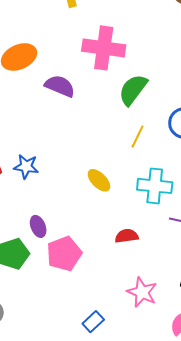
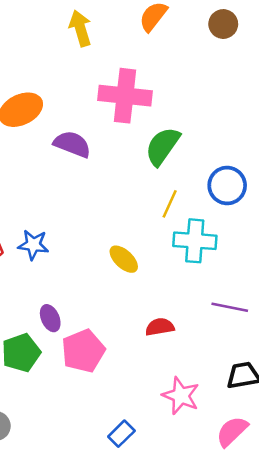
cyan cross: (155, 186) -> (195, 241), moved

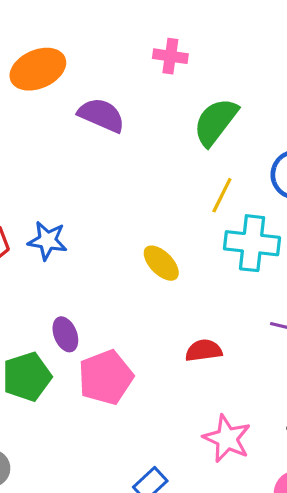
pink cross: (125, 96) -> (170, 56), size x0.5

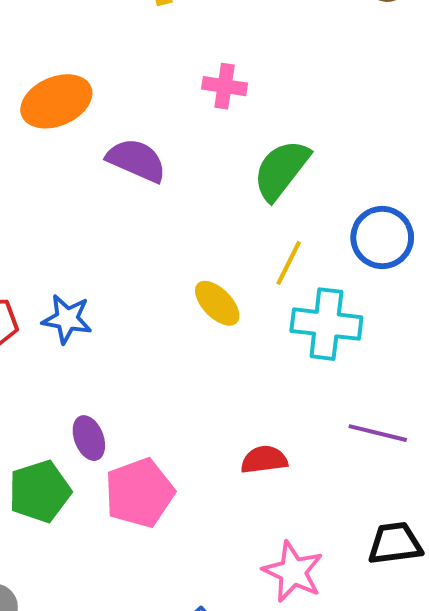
yellow ellipse: (161, 263) -> (217, 303), moved

